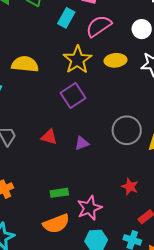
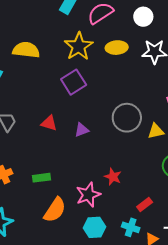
red star: (130, 187) -> (113, 177), moved
green rectangle: (59, 193) -> (41, 178), moved
orange semicircle: (56, 224) -> (55, 210), turned -36

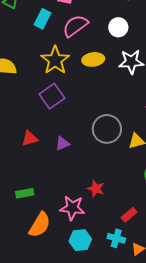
red triangle: (49, 123) -> (30, 138), turned -30
pink star: (88, 195) -> (72, 208), turned 30

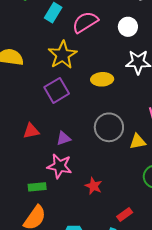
yellow ellipse: (93, 59) -> (102, 79), moved
green rectangle: (25, 193) -> (37, 187), moved
pink star: (72, 208) -> (59, 166), moved

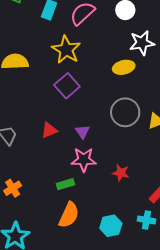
yellow ellipse: (102, 79) -> (124, 67), moved
purple triangle: (63, 138) -> (83, 132), turned -35

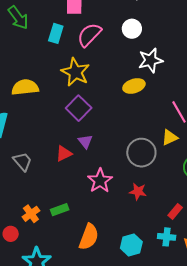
gray circle: (125, 112) -> (141, 153), moved
purple triangle: (83, 132) -> (85, 141), moved
pink star: (84, 160) -> (100, 181), turned -30
green rectangle: (65, 184) -> (60, 210), moved

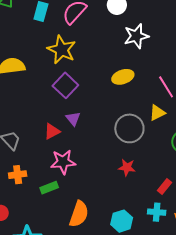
yellow ellipse: (134, 86) -> (123, 77), moved
pink star: (100, 181) -> (63, 162), moved, turned 30
orange cross: (31, 214) -> (18, 175), moved, turned 30

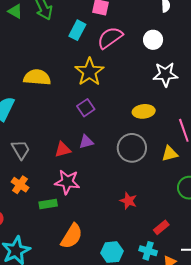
purple square: (65, 85) -> (86, 108), size x0.7
purple triangle: (73, 119) -> (86, 142), turned 42
gray circle: (129, 128) -> (132, 148), moved
orange cross: (18, 175) -> (20, 185), turned 30

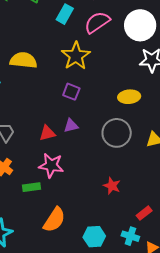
white circle: (153, 40) -> (140, 25), size x1.6
purple square: (86, 108) -> (71, 92), turned -36

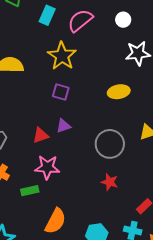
white circle: (140, 25) -> (123, 20), size x0.5
gray circle: (117, 133) -> (110, 144), moved

